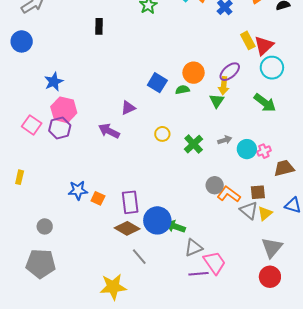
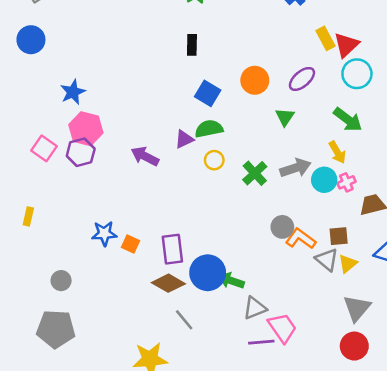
black rectangle: (99, 26) -> (192, 45), moved
yellow arrow: (224, 86) -> (337, 152), moved, turned -36
green semicircle: (182, 90) -> (209, 129), moved, size x1.5
purple triangle: (128, 108) -> (184, 139), moved
gray arrow: (225, 140) -> (295, 168), size x1.6

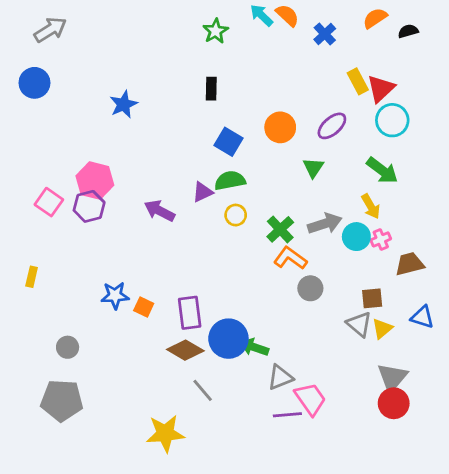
blue star: (73, 92) -> (124, 104), moved
orange L-shape: (301, 239) -> (290, 258), moved
red circle: (354, 346) -> (394, 403), moved

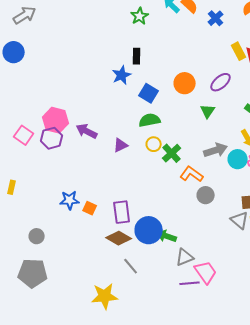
blue star: (124, 104) -> (122, 75), moved
purple triangle: (203, 192) -> (121, 145), moved
purple arrow: (159, 211) -> (87, 131), moved
green cross: (280, 229) -> (172, 153), moved

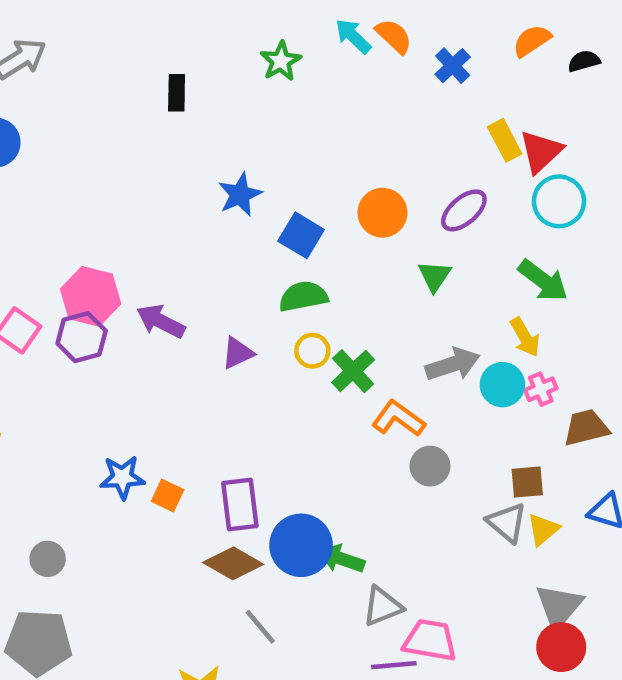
black rectangle: (137, 56) -> (177, 93), moved
pink trapezoid: (206, 272) -> (430, 640), turned -45

